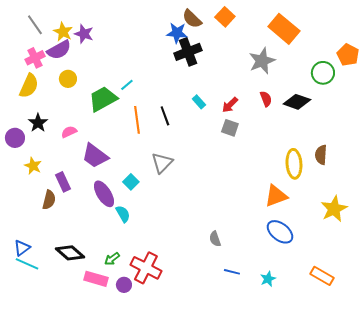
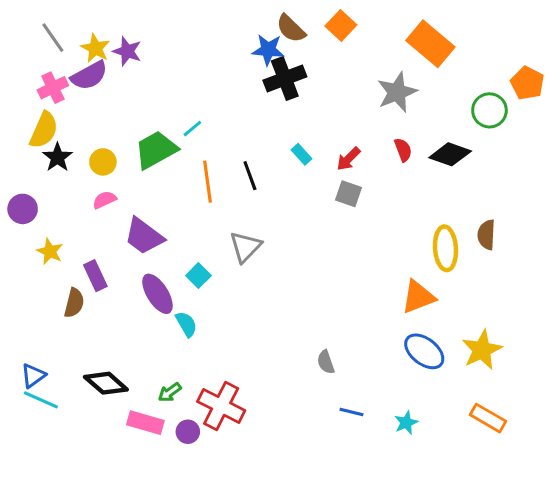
yellow circle: (68, 79) -> (103, 162), moved
black star: (38, 123) -> (57, 157), moved
yellow star: (334, 209) -> (482, 350), moved

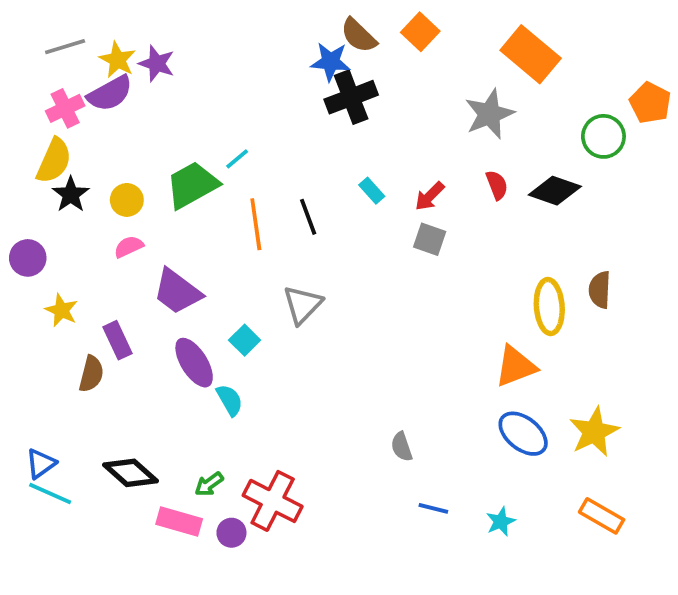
gray line: (53, 38) -> (65, 47), turned -72

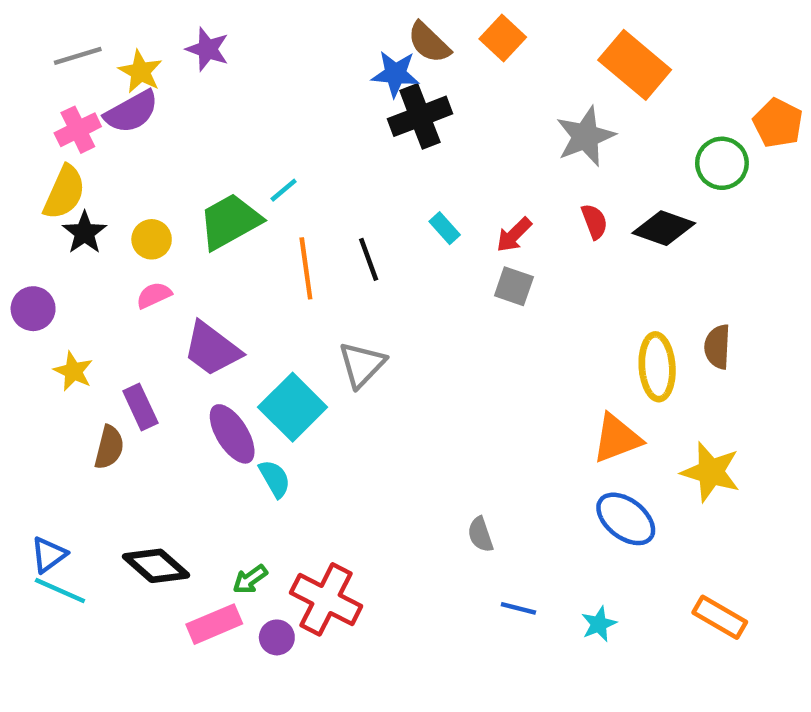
purple star: (157, 64) -> (208, 49), moved
cyan square: (245, 340) -> (293, 407), size x1.8
yellow star: (594, 432) -> (711, 472), moved, turned -30
pink rectangle: (179, 521) -> (214, 624), turned -39

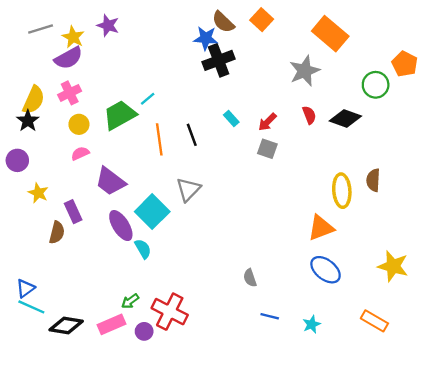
pink cross: (78, 130) -> (70, 93), moved
black star: (85, 233) -> (28, 121), moved
yellow star: (711, 472) -> (393, 266), moved
black diamond: (156, 566) -> (66, 326), moved, turned -32

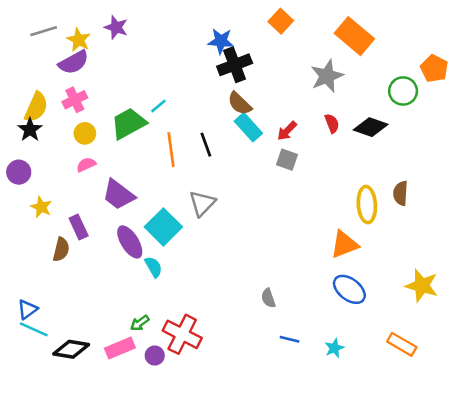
brown semicircle: (223, 22) -> (240, 103), moved
cyan rectangle: (231, 119) -> (248, 127), size x1.6

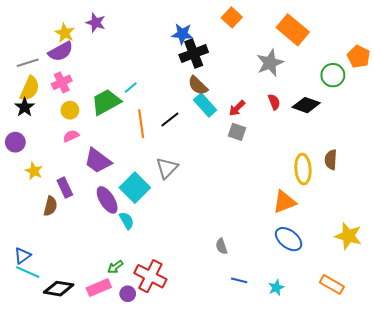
gray line: (44, 31) -> (28, 63), moved
black line: (206, 145) -> (170, 119), turned 72

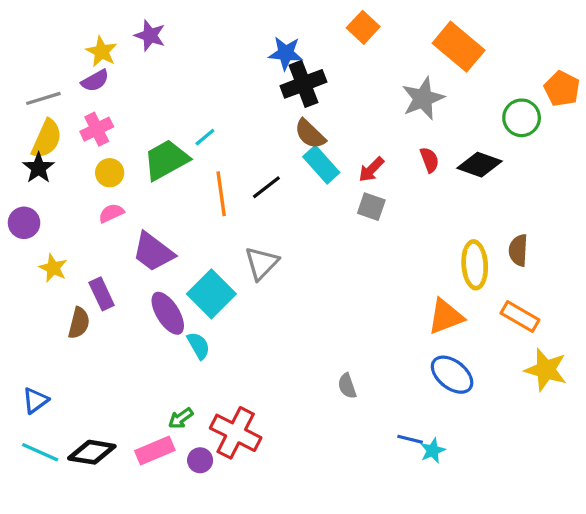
purple semicircle: (61, 51) -> (95, 81), size x0.7
cyan line: (28, 272) -> (40, 452), moved
blue line: (239, 280) -> (410, 439), moved
orange rectangle: (332, 284) -> (520, 316), moved

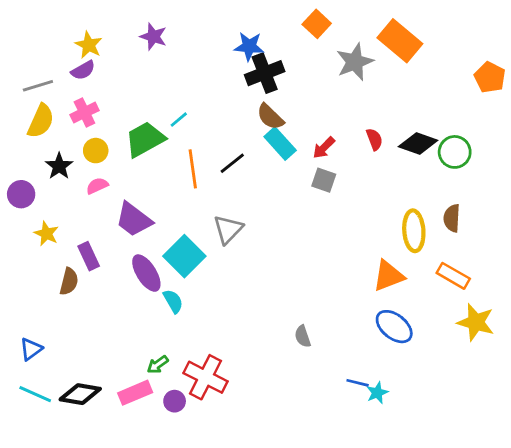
purple star: (150, 35) -> (153, 37), moved
gray star: (423, 98) -> (355, 62), moved
green circle: (522, 118) -> (455, 152), moved
black star: (39, 168) -> (59, 166), moved

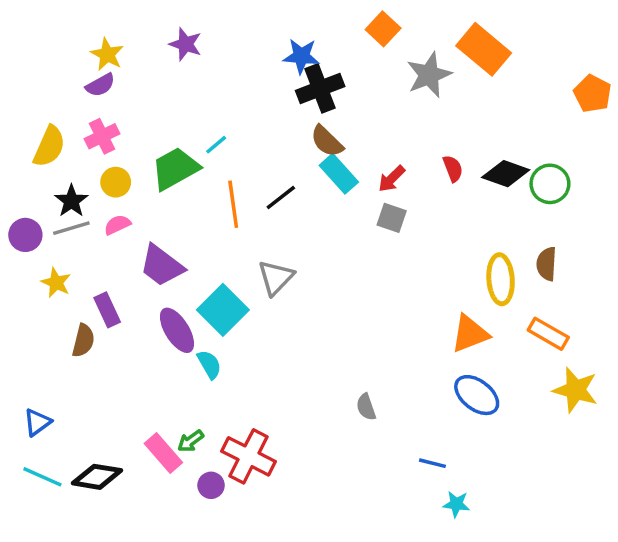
gray line: (38, 86) -> (71, 228), moved
pink rectangle: (135, 393) -> (163, 453), moved, turned 72
cyan star: (377, 393) -> (456, 504), moved, turned 30

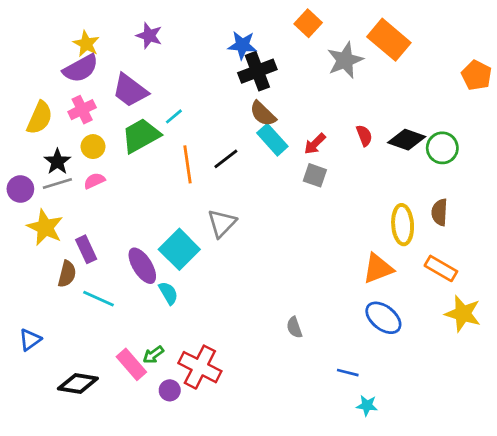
purple semicircle: (100, 85) -> (81, 68), size x1.5
purple trapezoid: (162, 266) -> (130, 90), moved
yellow star: (56, 283) -> (45, 227), size x1.5
cyan line: (42, 477) -> (98, 299), moved

